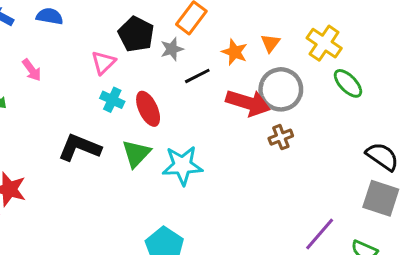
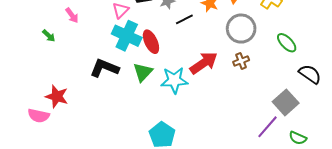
green ellipse: (348, 83) -> (287, 43), moved
cyan cross: (112, 100) -> (127, 36), size x1.8
red arrow: (248, 103) -> (204, 63), moved, turned -52
gray square: (381, 198) -> (286, 102), moved, turned 30

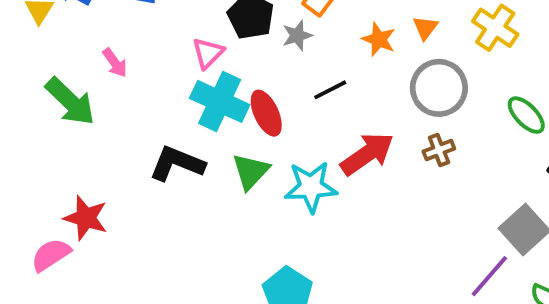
black line: (184, 19) -> (330, 90), moved
green arrow: (49, 36) -> (70, 101), size x2.0
pink semicircle: (39, 116) -> (51, 255), turned 135

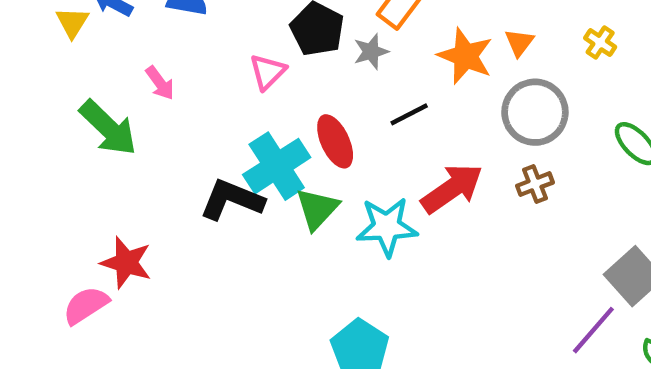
yellow cross: (495, 28) -> (600, 43), size x0.6
orange star: (379, 39) -> (465, 56), size x1.4
cyan cross: (220, 101) -> (277, 166), moved, turned 32

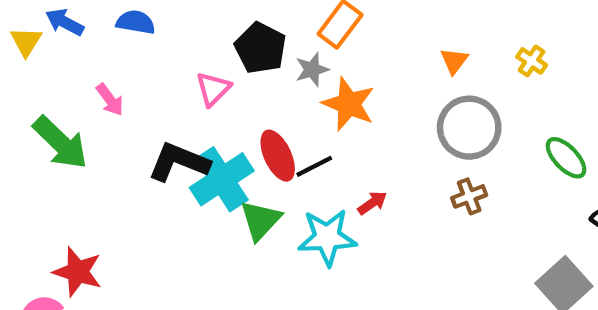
orange star: (465, 56) -> (349, 104), moved
black line: (409, 114) -> (314, 166), moved
red arrow: (452, 189) -> (372, 203), moved, size x0.5
black L-shape: (232, 200) -> (179, 162), moved

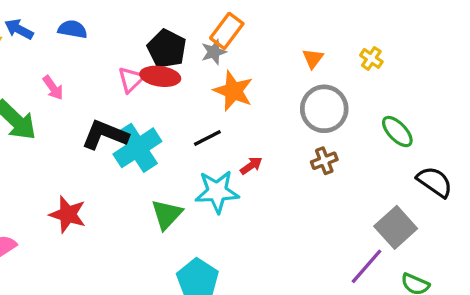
gray star: (312, 70) -> (214, 52), moved
red ellipse: (278, 156) -> (160, 76), moved, turned -57
green triangle: (260, 220) -> (167, 214), moved
red star: (78, 272) -> (68, 214), moved

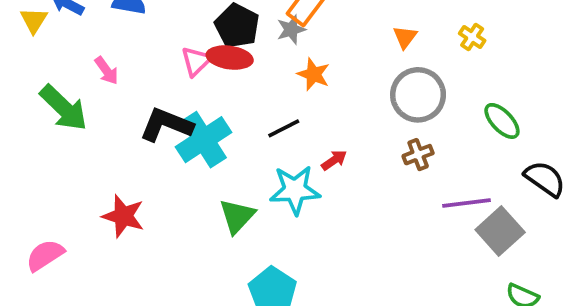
orange star: (233, 91) -> (314, 74), size x0.7
purple line: (366, 266) -> (467, 203), moved, turned 42

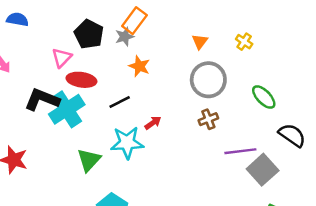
red ellipse: (230, 58) -> (81, 80), moved

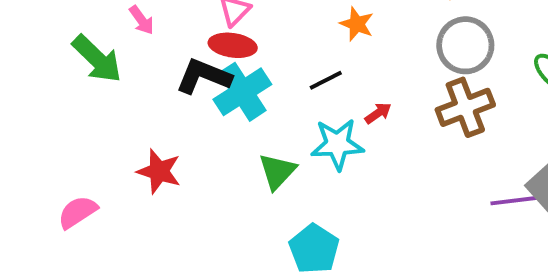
red ellipse: (81, 80) -> (233, 45), moved
brown cross: (208, 119) -> (465, 107), size x1.8
purple line: (240, 151) -> (516, 200), moved

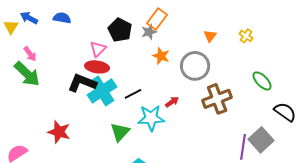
pink arrow: (142, 20) -> (30, 54), moved
gray circle: (465, 45) -> (195, 66), moved
black line: (326, 80) -> (133, 94), moved
purple line: (516, 200) -> (243, 147), turned -75

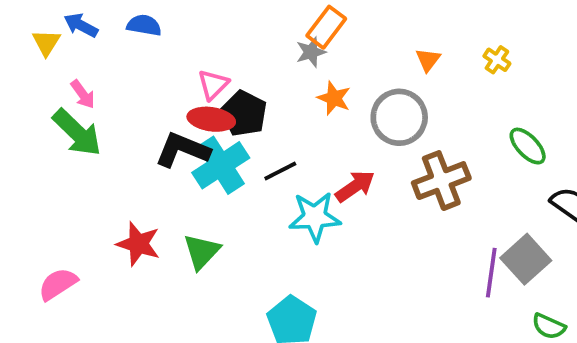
black pentagon: (120, 30) -> (244, 113), moved
red arrow: (172, 102) -> (355, 186), size x1.5
green triangle: (120, 132) -> (202, 252), moved

